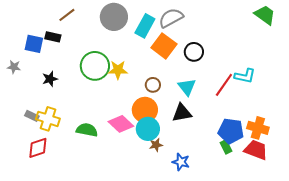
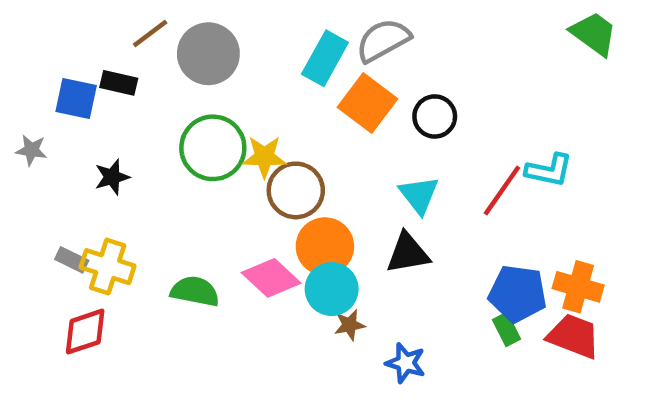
gray circle: (114, 17) -> (208, 54), moved
brown circle: (153, 85) -> (296, 190), moved, size x1.6

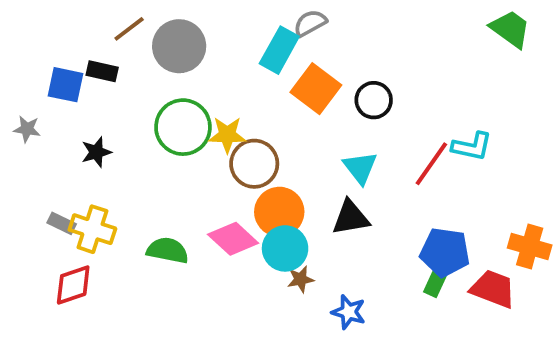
gray semicircle: (383, 40) -> (310, 23), moved, size x0.7
orange cross: (578, 287) -> (530, 247), moved
green rectangle: (506, 329) -> (435, 283), turned 52

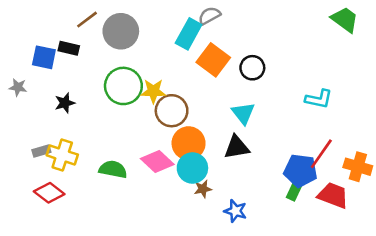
red line: (431, 164) -> (321, 154), moved
gray rectangle: (62, 223) -> (41, 151), turned -42
red diamond: (73, 285) -> (49, 193), turned 56

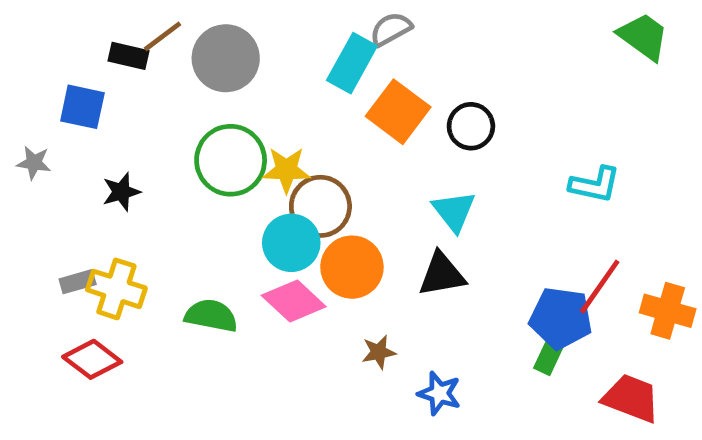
black rectangle: (69, 48) -> (129, 56), moved
cyan circle: (192, 168) -> (291, 243), moved
red trapezoid: (333, 195) -> (631, 398), moved

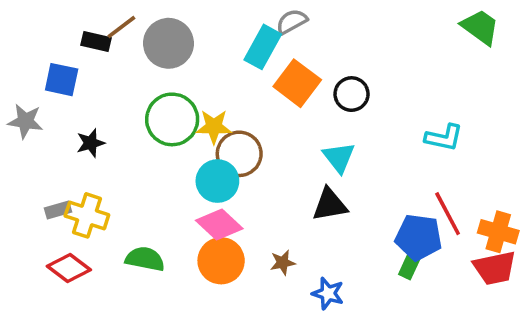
gray star: (34, 163) -> (25, 121), size x1.4
orange circle: (352, 267) -> (221, 261), moved
red line: (600, 287) -> (448, 214), turned -63
green semicircle: (211, 316) -> (145, 259), moved
red trapezoid: (631, 398) -> (495, 268), moved, turned 147

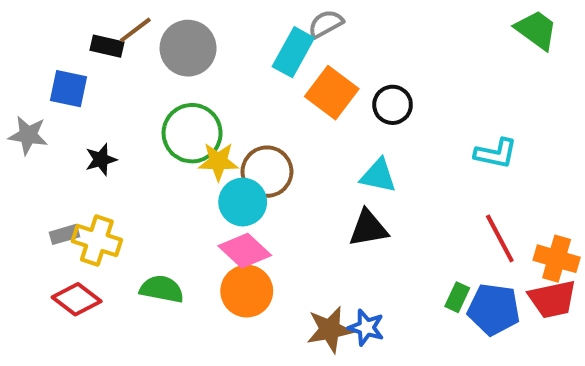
yellow star: (214, 127) -> (218, 162), moved
cyan triangle: (339, 157) -> (378, 176), turned -40
blue pentagon: (419, 237) -> (494, 309), moved
brown star: (283, 263) -> (330, 330), moved, size x1.6

